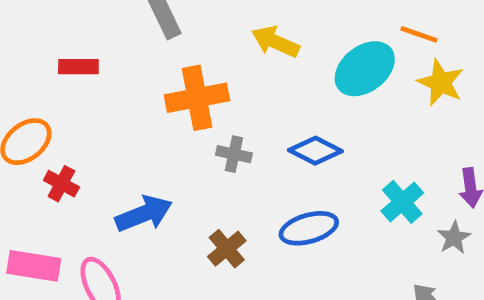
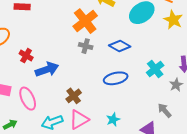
orange cross: (197, 98) -> (85, 21), moved, turned -30
red cross: (61, 184) -> (26, 56), moved
brown cross: (227, 249) -> (74, 96), moved

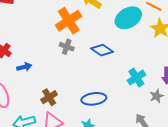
blue arrow: (47, 69) -> (24, 67), size x0.6
blue ellipse: (116, 78) -> (94, 99), moved

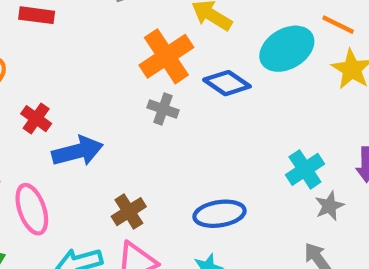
blue diamond: (102, 50) -> (227, 83), moved
blue arrow: (24, 67) -> (78, 151), size x1.6
gray star: (157, 96) -> (329, 206), moved

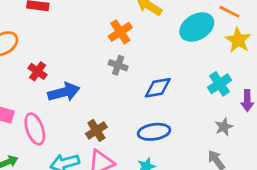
orange cross: (166, 56) -> (120, 32), size x0.7
blue diamond: (227, 83) -> (158, 88), moved, turned -44
cyan cross: (305, 169) -> (220, 84), moved

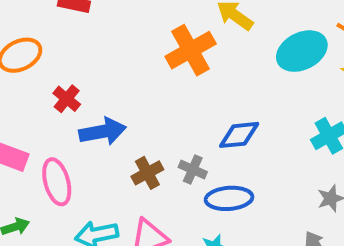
orange cross: (120, 32) -> (191, 50), size x1.4
gray cross: (118, 65) -> (193, 170), moved
brown cross: (96, 130) -> (147, 173), moved

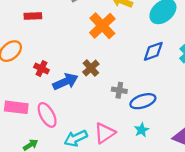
blue diamond: (239, 135) -> (153, 51), moved
brown cross: (147, 173) -> (91, 68), moved

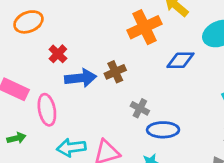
blue diamond: (153, 51) -> (180, 60), moved

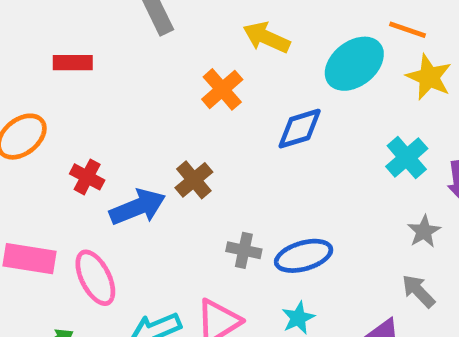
orange cross: (144, 27) -> (222, 89), size x0.7
gray cross: (140, 108) -> (244, 250), moved

